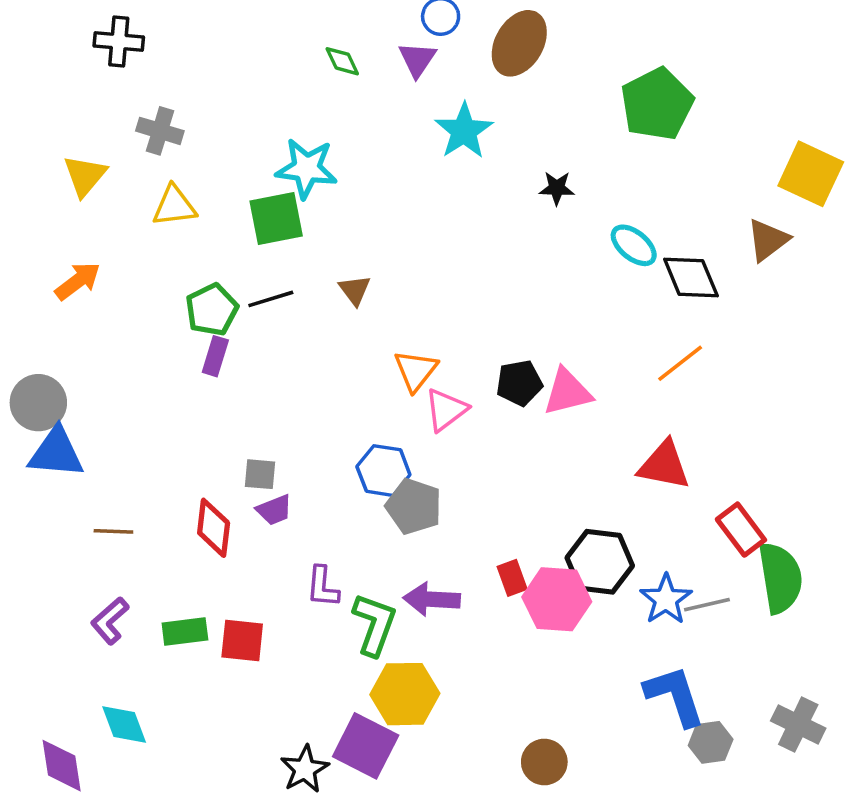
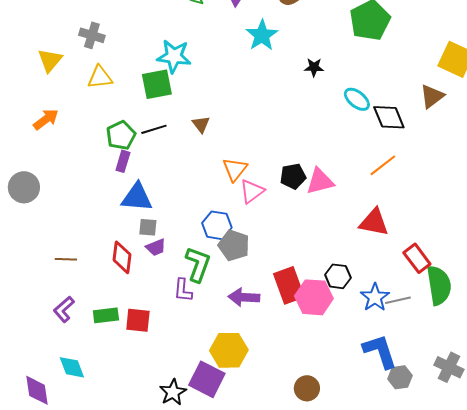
blue triangle: (56, 453) -> (137, 197), moved
black hexagon: (600, 562) -> (338, 276), size x0.7
red rectangle: (512, 578) -> (289, 285), size x1.8
green L-shape: (374, 624) -> (198, 264), moved

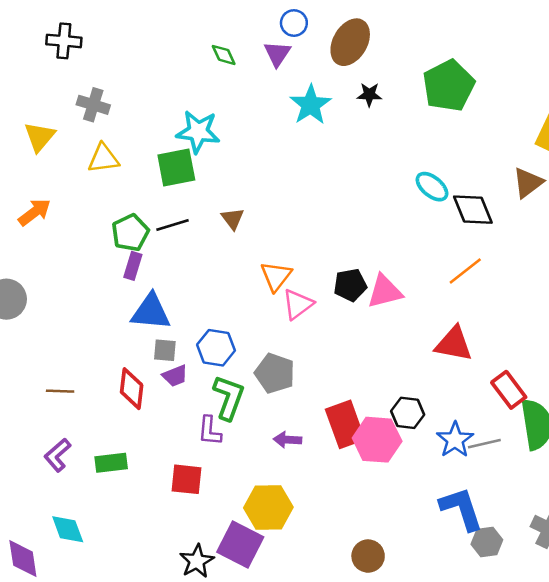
black star: (314, 67) -> (369, 95), moved
blue hexagon: (217, 225) -> (216, 348), moved
purple arrow: (244, 297) -> (288, 440), size x0.7
red square: (138, 320) -> (187, 479), moved

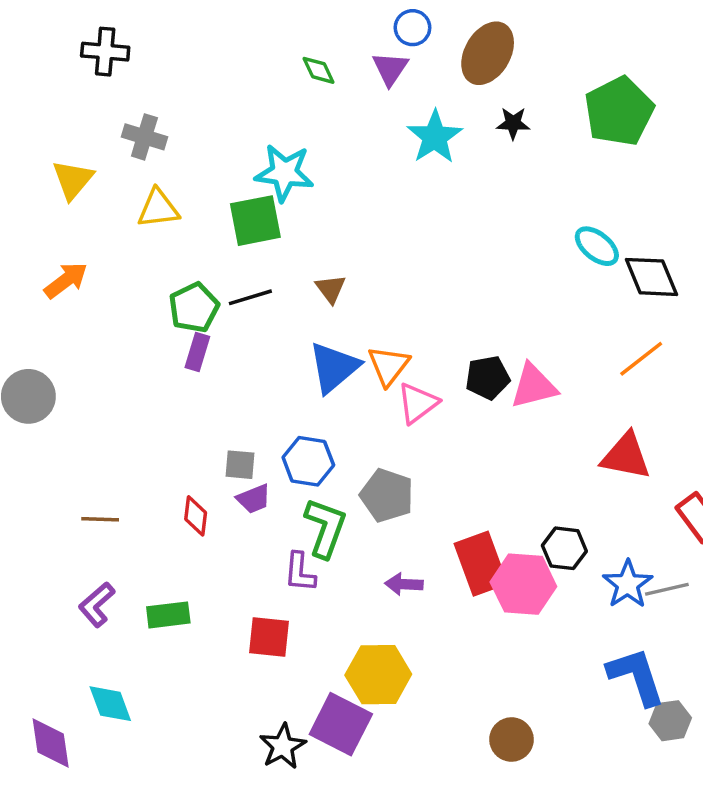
blue triangle: (151, 312) -> (334, 367), moved, turned -45
red diamond: (132, 389) -> (196, 516), size x0.7

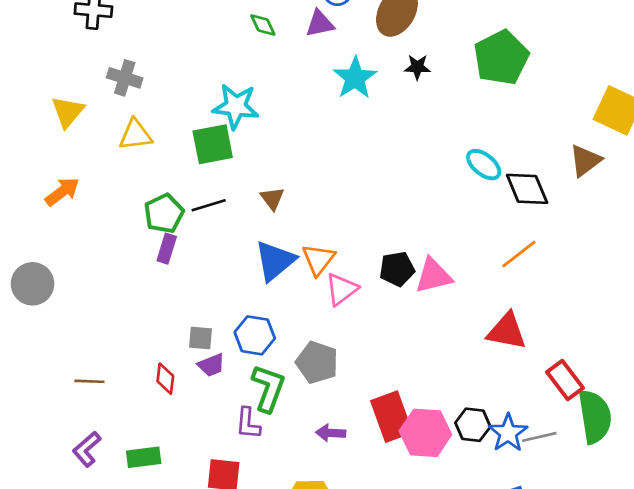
purple triangle: (390, 69) -> (320, 24), turned 44
black hexagon: (564, 548) -> (473, 425), moved

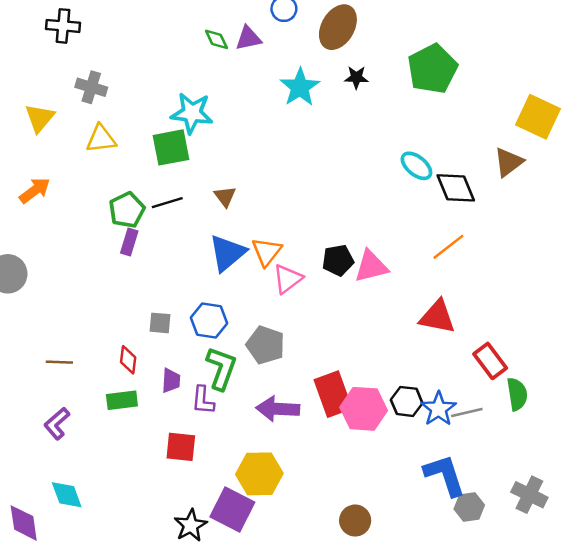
purple triangle: (320, 24) -> (248, 38), moved
purple trapezoid: (211, 365) -> (171, 381), moved, turned -65
green semicircle: (595, 417) -> (517, 394), size x0.7
purple arrow: (331, 433) -> (278, 409), size x1.6
green rectangle: (144, 457) -> (122, 400), moved

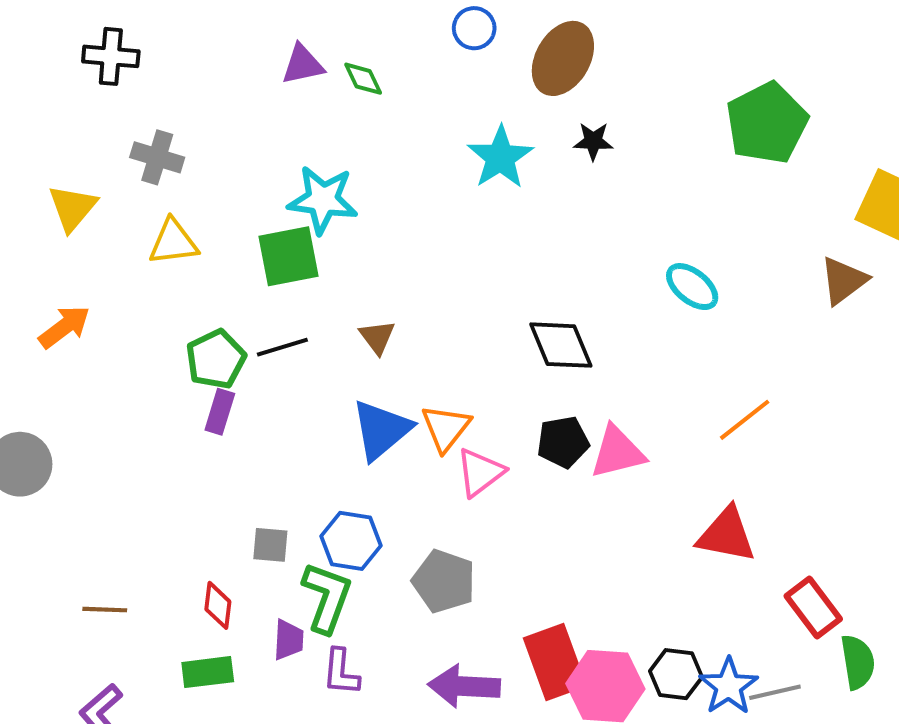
purple triangle: (248, 38) -> (303, 65), moved
green pentagon: (432, 69) -> (767, 123), moved
black diamond: (456, 188) -> (561, 345), moved
green L-shape: (221, 368) -> (327, 597), moved

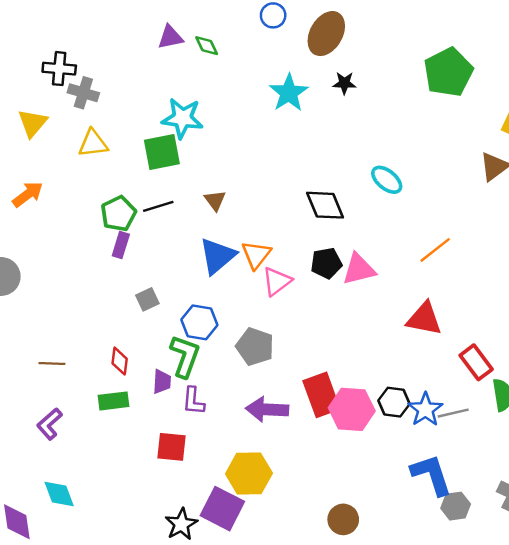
black cross: (111, 56) -> (59, 69), moved
cyan ellipse: (692, 287) -> (387, 180), moved
gray square: (270, 545) -> (147, 299), moved, turned -30

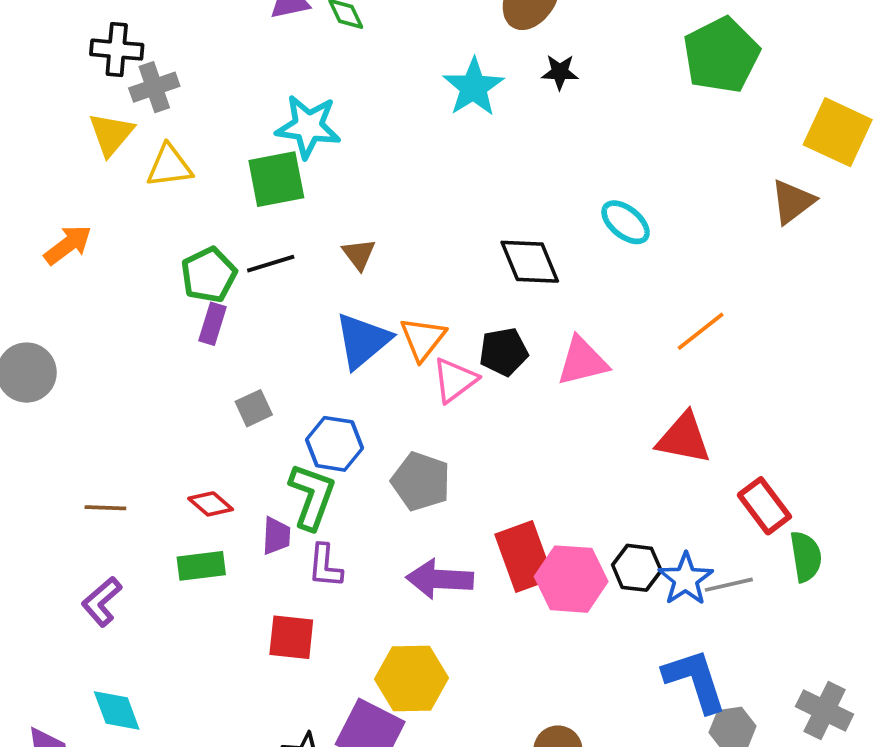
gray cross: (83, 93) -> (154, 87), turned -36
yellow triangle: (33, 123) -> (111, 134), moved
black pentagon: (326, 263) -> (503, 352), moved
red diamond: (120, 361) -> (211, 504), turned -56

